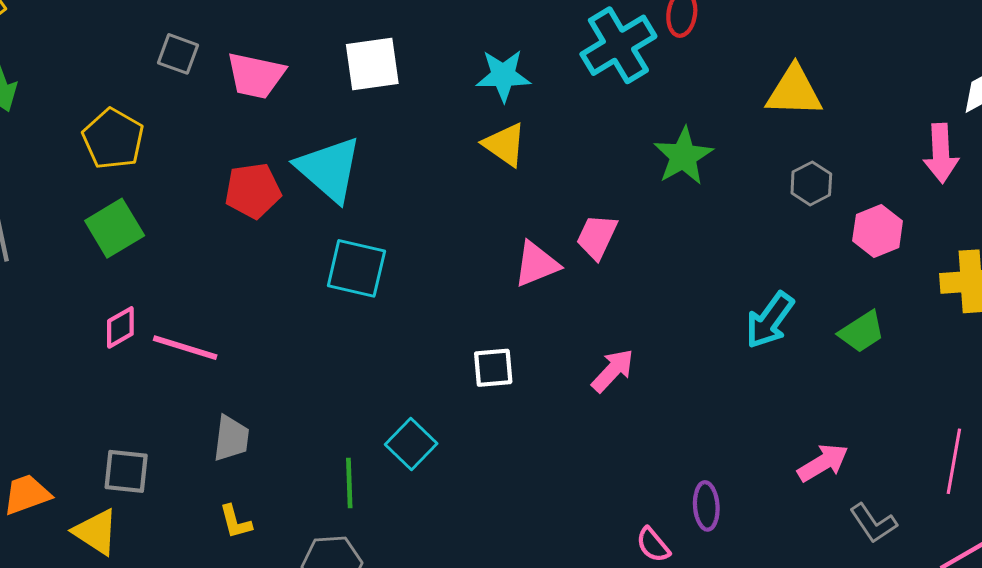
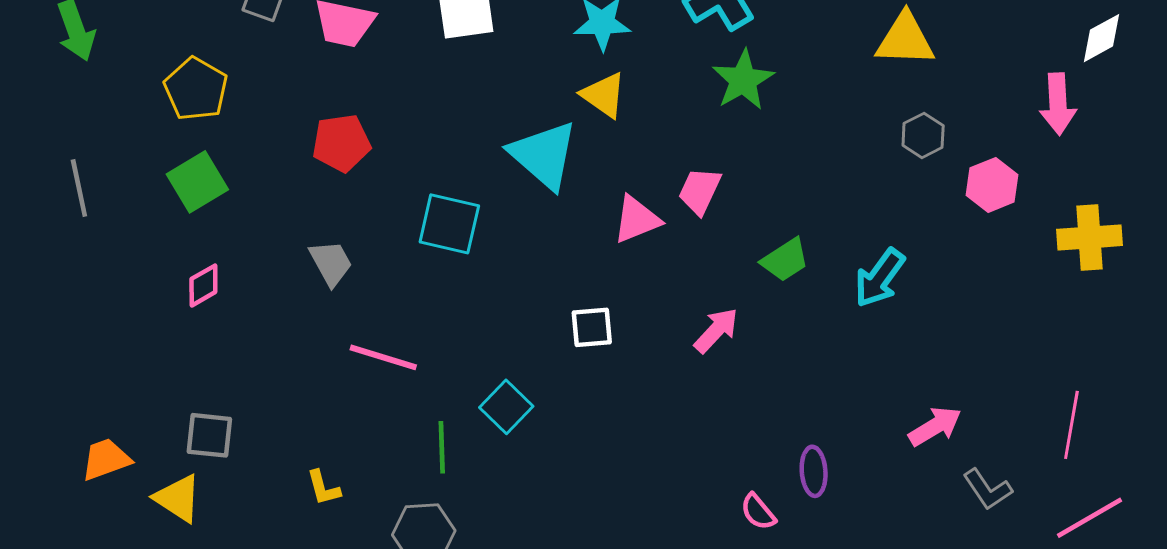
green star: (683, 156) -> (743, 80), moved
cyan triangle: (329, 169) -> (544, 155), moved
green trapezoid: (862, 332) -> (785, 260), moved
pink line: (185, 348) -> (383, 357), moved
gray trapezoid: (231, 438) -> (331, 263), moved, turned -36

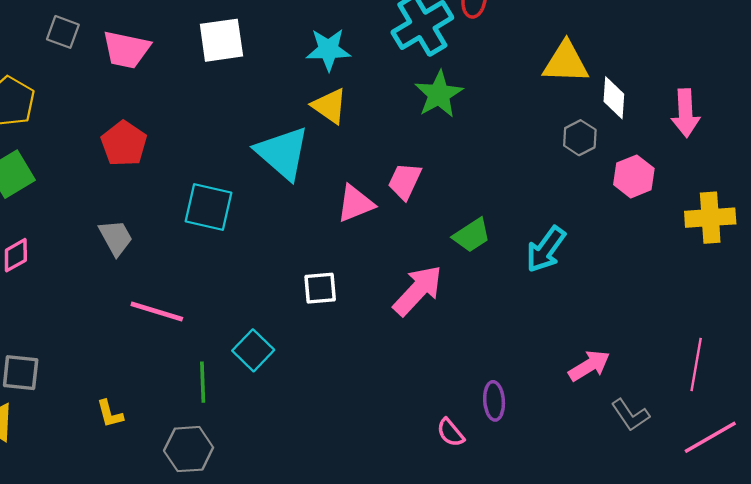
white diamond: (1101, 38) -> (614, 98), moved, turned -57
red pentagon: (341, 143) -> (124, 144), turned -30
pink arrow: (716, 330) -> (418, 290), size x1.4

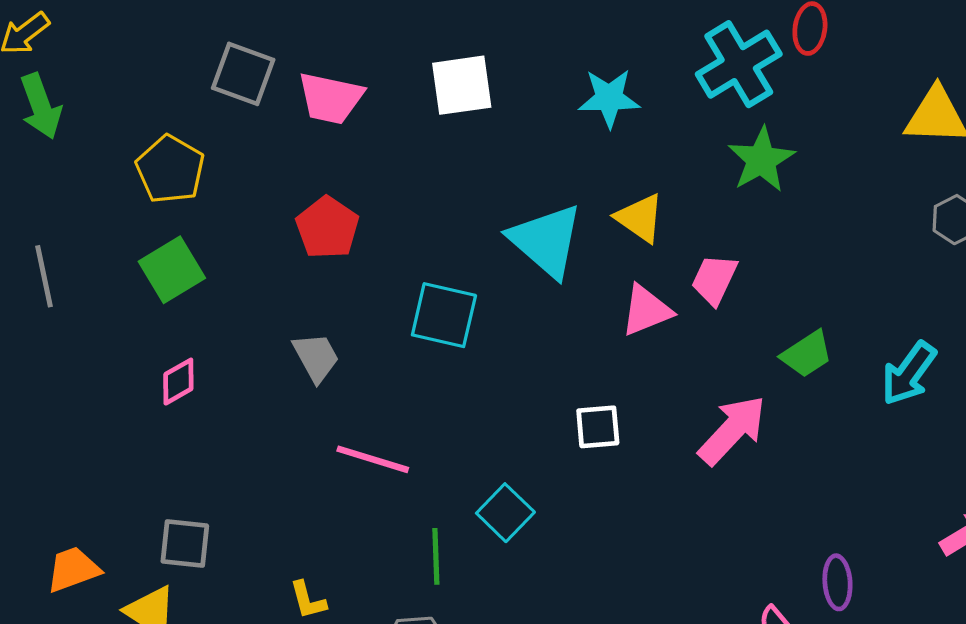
gray square: (63, 32) -> (243, 74), size x1.4
yellow triangle: (330, 106) -> (640, 218), moved

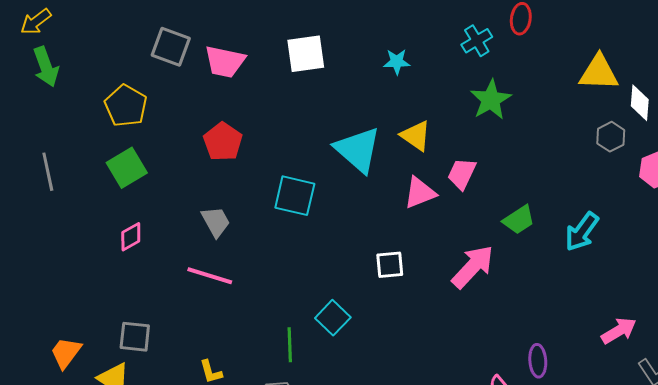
cyan cross: (739, 64) -> (477, 41), size x0.6
cyan star: (609, 98) -> (397, 62), size x0.7
pink line: (373, 459) -> (210, 276), moved
orange trapezoid: (73, 569) -> (66, 353), turned -33

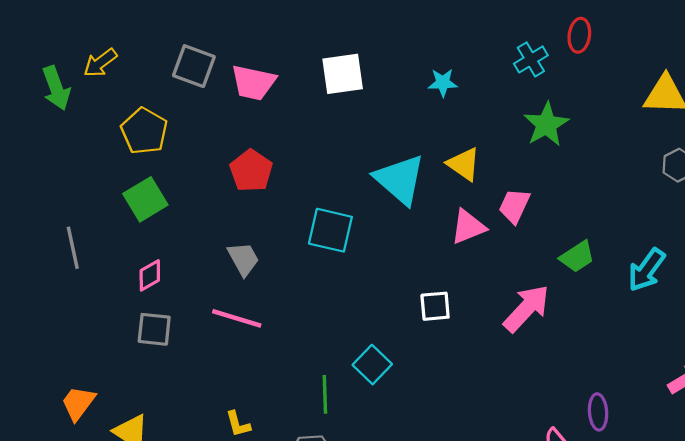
yellow arrow: (36, 22) -> (100, 63), moved
gray line: (48, 172) -> (73, 248), moved
gray square: (135, 337) -> (154, 329), moved

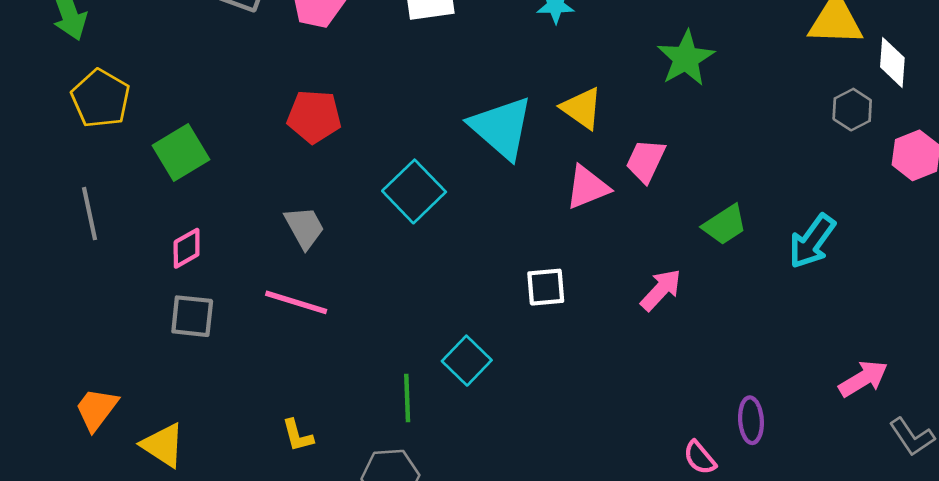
yellow pentagon: (144, 131) -> (101, 98), moved
red pentagon: (251, 171) -> (314, 117), turned -30
cyan square: (330, 230) -> (414, 191), turned 33
pink arrow: (526, 308) -> (661, 290), size x0.7

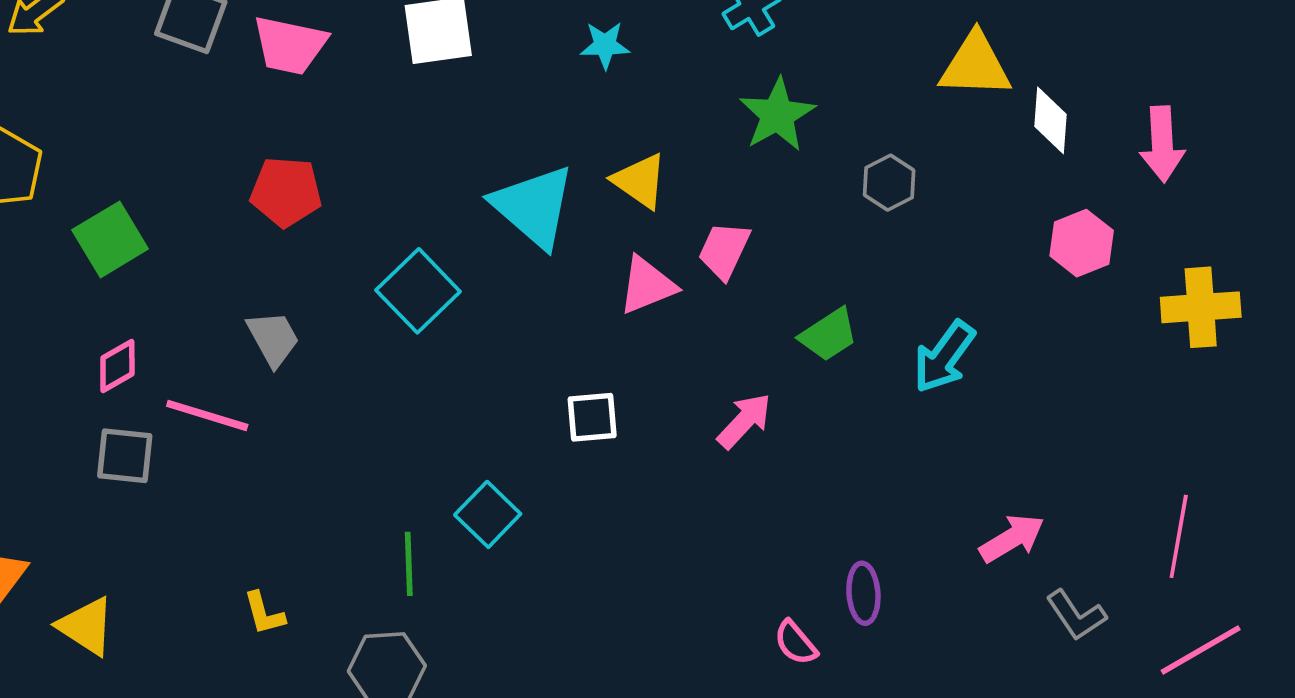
gray hexagon: (852, 110) -> (889, 183), moved
pink line: (296, 302) -> (207, 415), moved

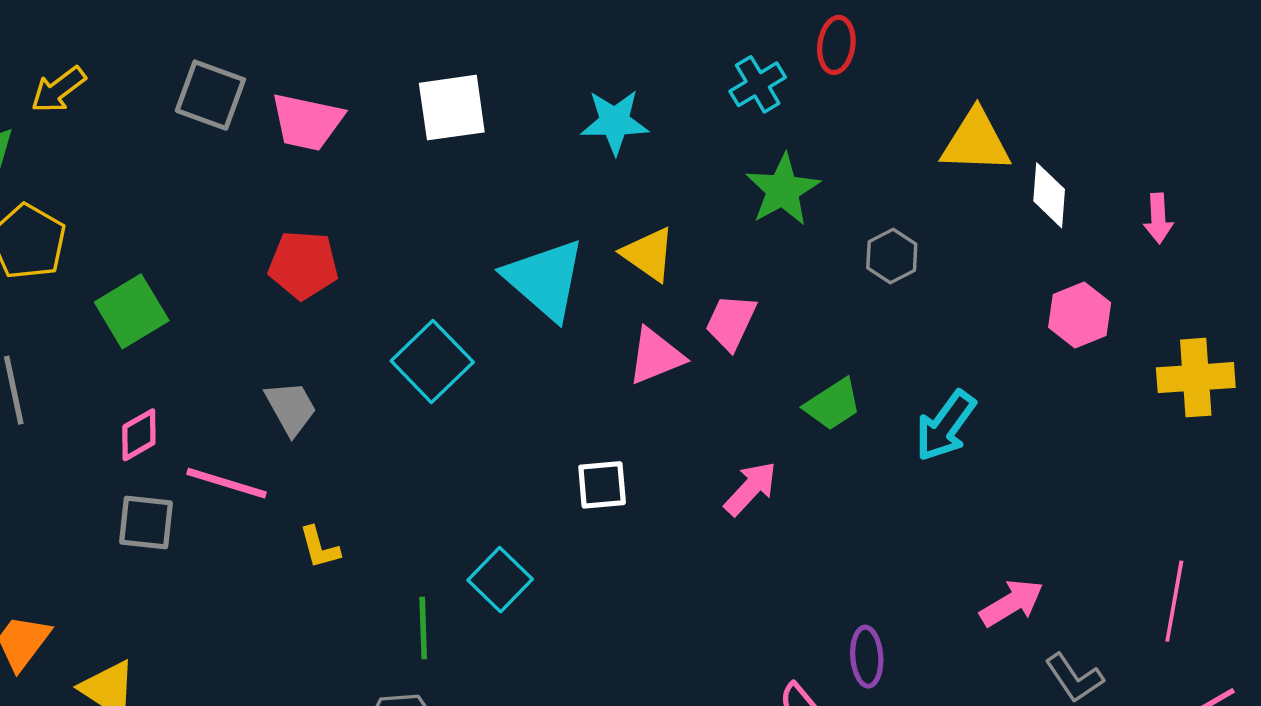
cyan star: (605, 45) -> (615, 122), size x1.4
pink arrow: (1162, 144) -> (1158, 218), size x0.7
yellow L-shape: (264, 613) -> (319, 547), moved

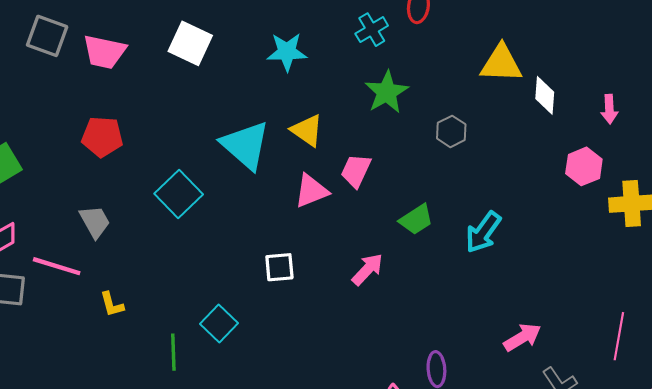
white square: (452, 108) -> (190, 43), turned 33
pink hexagon: (1080, 315) -> (584, 166), moved

